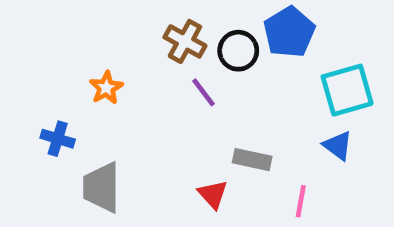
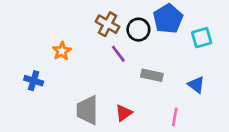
cyan square: (347, 90) -> (202, 38), moved, size x0.7
gray rectangle: (252, 160) -> (152, 75), moved
gray trapezoid: (102, 187) -> (87, 110), moved
red triangle: (213, 194) -> (124, 113), turned 36

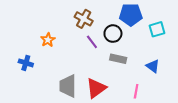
blue pentagon: (168, 19) -> (131, 15), turned 30
black circle: (138, 30) -> (113, 34), moved
red triangle: (124, 113) -> (96, 88), size x1.5

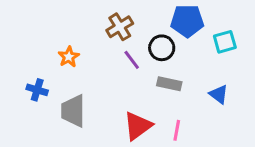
brown cross: (84, 19) -> (120, 27), turned 30
gray trapezoid: (68, 86) -> (73, 111), moved
pink line: (136, 91) -> (177, 130), moved

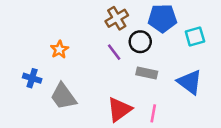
brown cross: (120, 27) -> (117, 18), moved
blue triangle: (219, 94) -> (190, 82), size x1.5
gray trapezoid: (73, 111) -> (63, 96), turned -36

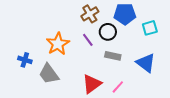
orange star: (59, 50) -> (58, 44), moved, size x1.6
pink line: (153, 113) -> (118, 87), turned 32

